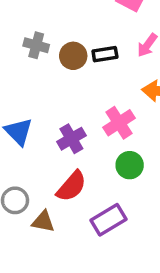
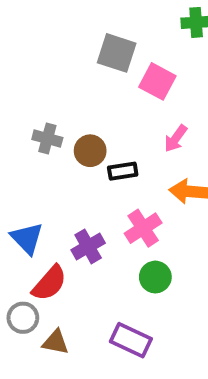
black rectangle: (105, 54) -> (123, 171), moved
red semicircle: (71, 186) -> (49, 283), moved
purple rectangle: (108, 220) -> (131, 340), turned 56

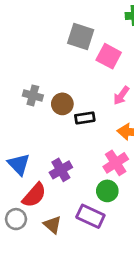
pink cross: (143, 228) -> (116, 163), moved
purple rectangle: (131, 340) -> (90, 216), moved
brown triangle: (55, 342) -> (53, 225), moved, turned 30

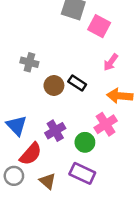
brown circle: (62, 104) -> (54, 86), moved
black rectangle: (85, 118) -> (77, 83), turned 42
green circle: (107, 191) -> (85, 142), moved

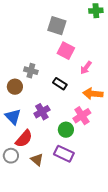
pink square: (99, 26) -> (66, 51), moved
gray cross: (29, 62) -> (31, 71), moved
brown circle: (54, 86) -> (15, 87), moved
purple cross: (55, 131) -> (42, 112), moved

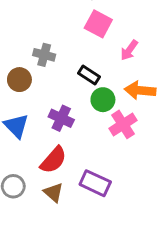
purple cross: (42, 112) -> (61, 118), turned -35
green circle: (66, 130) -> (103, 100), moved
red semicircle: (24, 139) -> (53, 160), moved

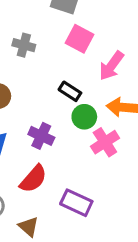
pink arrow: (129, 50) -> (111, 66), size x1.4
gray cross: (44, 55) -> (24, 45), moved
brown triangle: (53, 192) -> (29, 227), moved

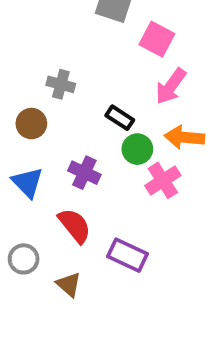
pink square: (80, 39) -> (157, 39), moved
gray cross: (24, 45) -> (61, 84), moved
red semicircle: (33, 179) -> (75, 226), turned -80

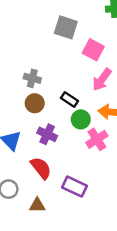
brown circle: (31, 124) -> (35, 103), moved
brown triangle: (69, 284) -> (37, 205), turned -42

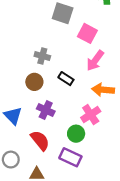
gray cross: (32, 78) -> (42, 56), moved
green circle: (81, 119) -> (76, 134), moved

